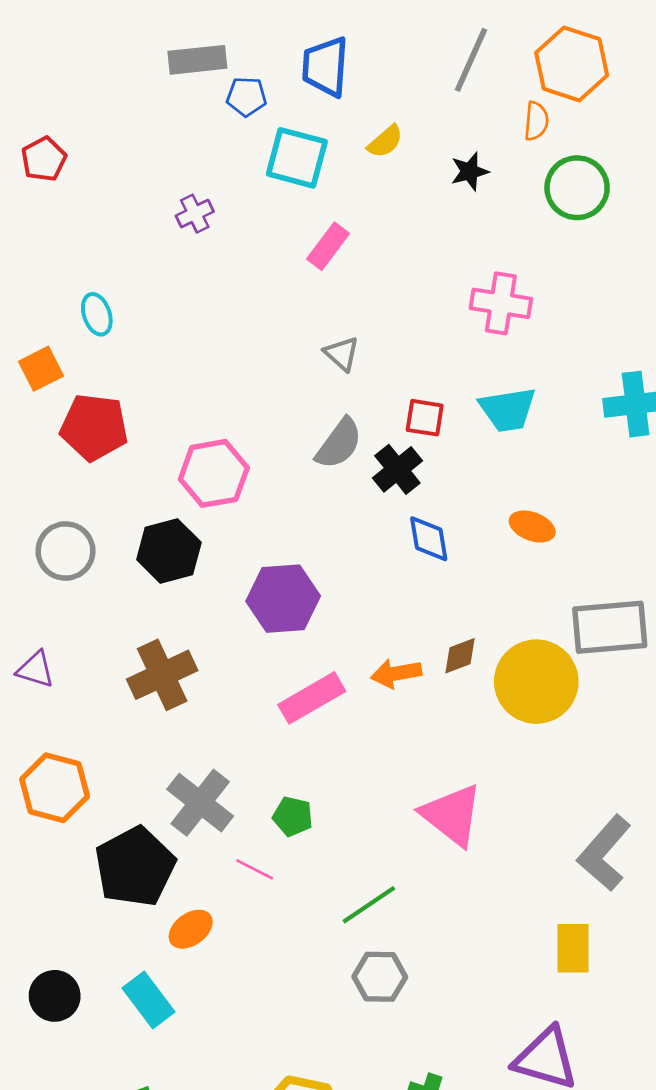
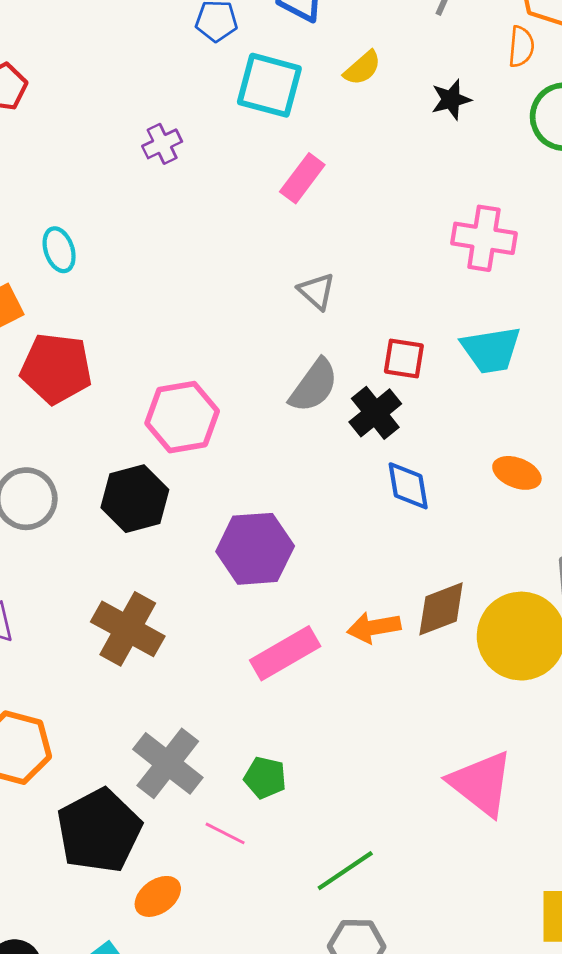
brown diamond: (460, 656) -> (441, 609), size x1.4
brown cross: (162, 675) -> (128, 629), turned -36
pink triangle: (452, 815) -> (481, 783), moved

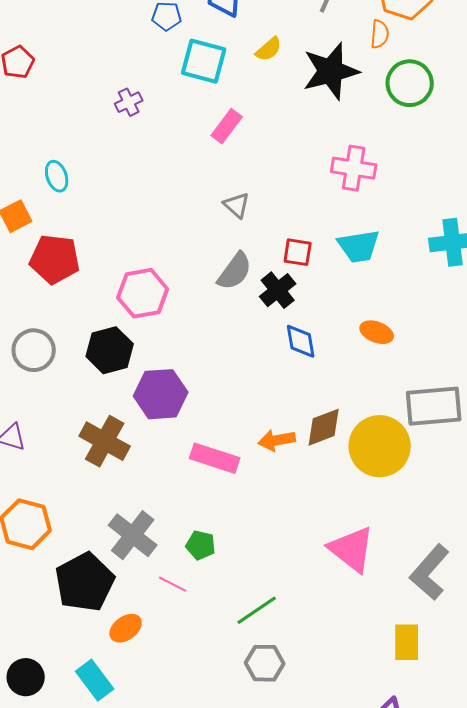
black star: (451, 100) -> (331, 71), size x2.0
purple hexagon: (255, 549) -> (161, 394), moved
pink rectangle: (285, 653) -> (215, 458), turned 48

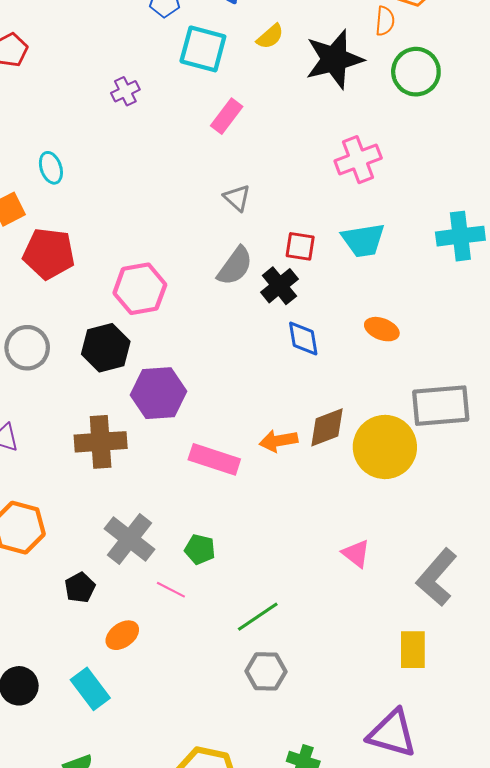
pink cross: (354, 168) -> (358, 160), turned -30
brown cross: (105, 441) -> (101, 442), turned -33
pink triangle: (352, 549) -> (356, 553), size x0.6
black pentagon: (85, 582) -> (80, 588), size x0.5

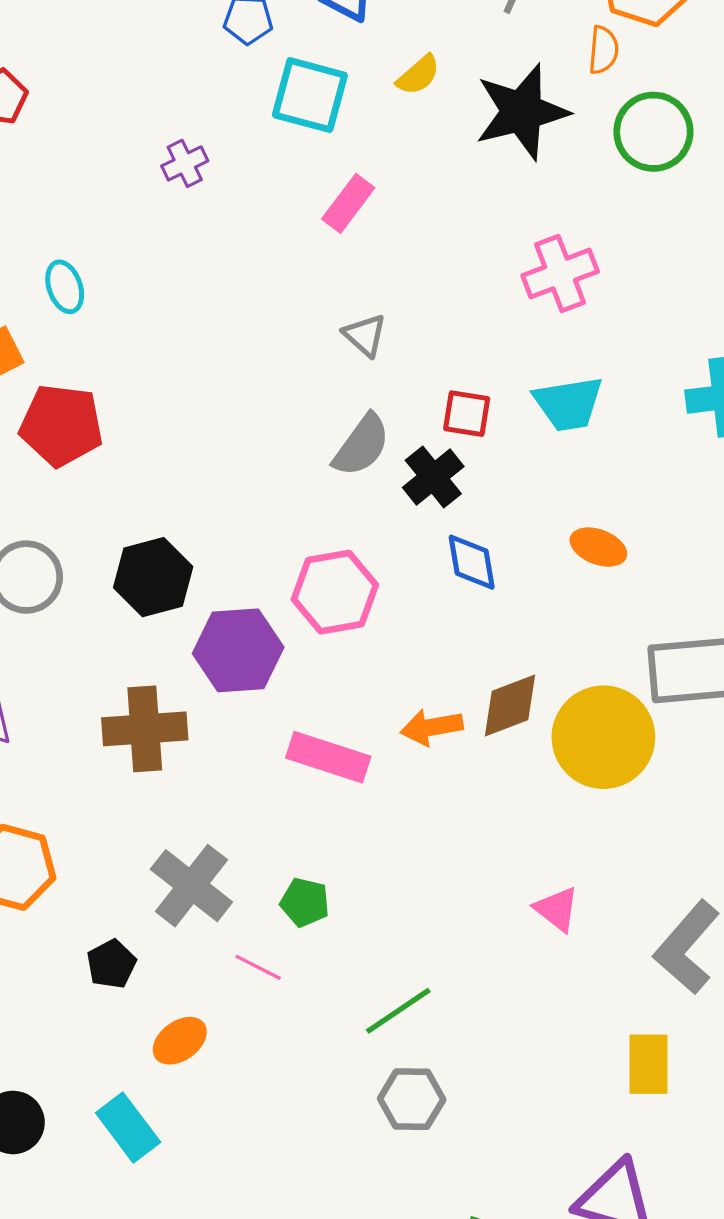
pink hexagon: (140, 289) -> (335, 592), moved

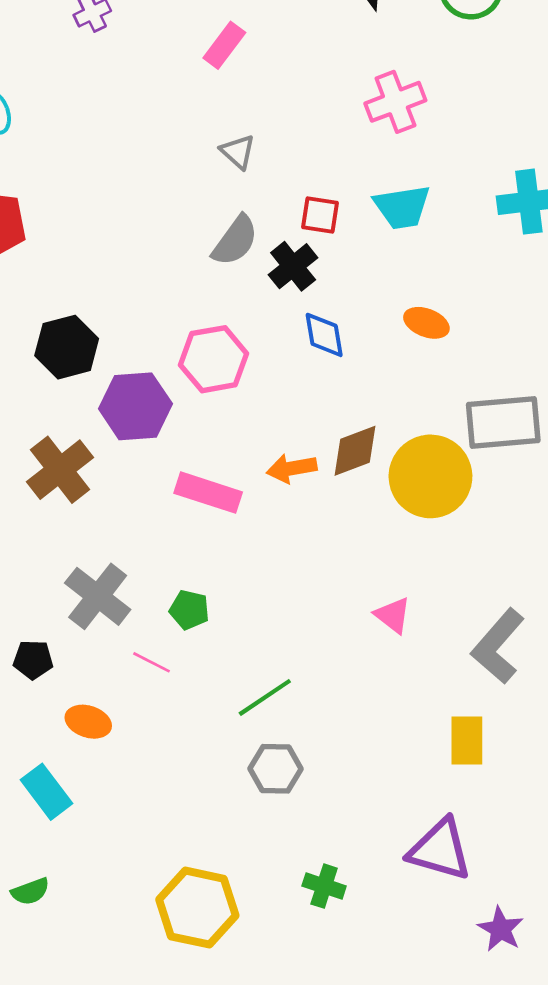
brown cross: (145, 729) -> (60, 470), turned -34
black pentagon: (111, 964) -> (33, 660), turned 30
orange ellipse: (180, 1041) -> (88, 722), turned 54

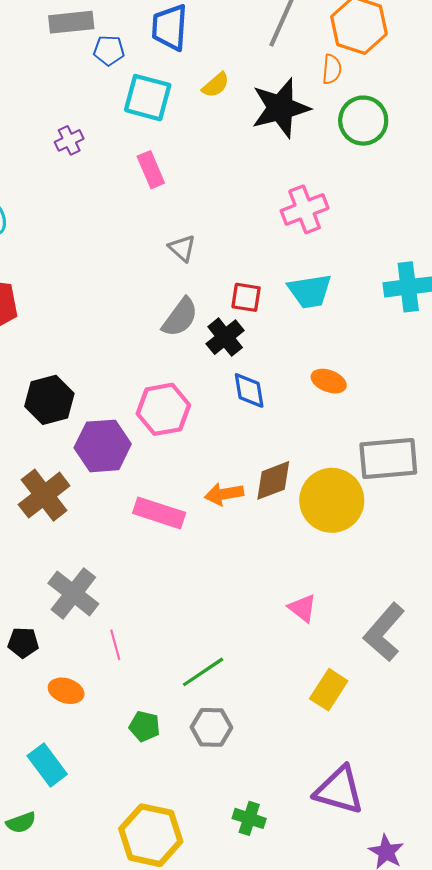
pink rectangle: (224, 45) -> (151, 170), moved, turned -60
green pentagon: (189, 610) -> (145, 726), moved
pink line: (152, 662) -> (115, 645), turned 48
yellow rectangle: (467, 741) -> (329, 690), moved, turned 33
cyan rectangle: (46, 792) -> (47, 765), moved

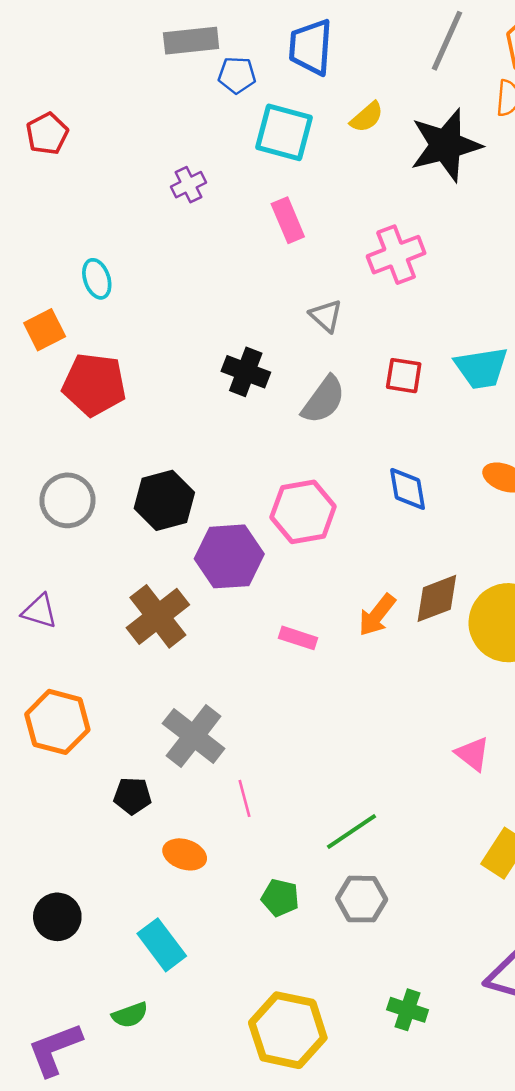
pink cross: (305, 209) -> (396, 255), moved
black cross: (225, 337) -> (246, 372), moved, turned -30
orange arrow: (224, 494) -> (377, 615), turned -42
pink rectangle: (159, 513) -> (298, 638), size x0.6

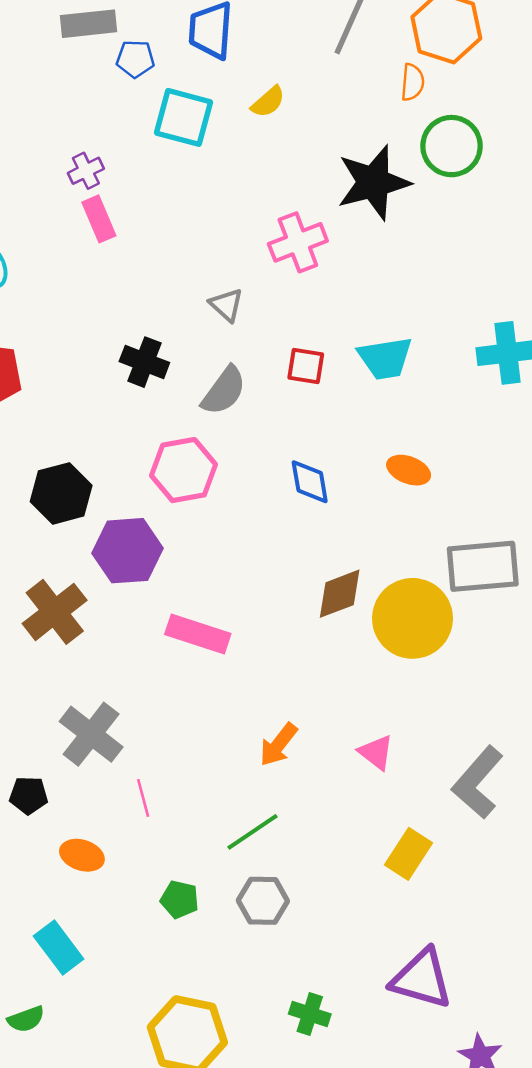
black star: (446, 145) -> (373, 182), moved
pink rectangle: (288, 220) -> (99, 219), moved
pink hexagon: (303, 512) -> (183, 470), moved
orange arrow: (377, 615) -> (278, 745), moved
pink rectangle: (298, 638) -> (198, 634), size x1.6

